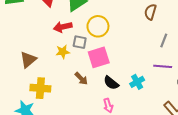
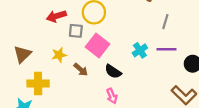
yellow star: (63, 52) -> (59, 55), moved
pink square: (99, 57) -> (98, 45), turned -30
cyan cross: (137, 82) -> (140, 50), moved

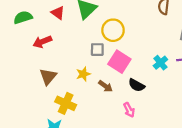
red arrow: (56, 16) -> (42, 42), moved
yellow cross: (38, 84) -> (66, 103), turned 30
pink arrow: (112, 96) -> (129, 110), moved

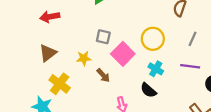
yellow circle: (113, 30) -> (153, 39), moved
cyan cross: (160, 63) -> (156, 69), moved, turned -32
black semicircle: (137, 85) -> (148, 90), moved

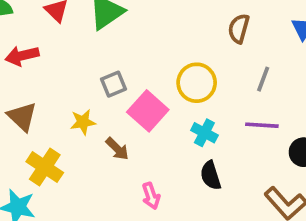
gray square: (103, 37) -> (113, 84), turned -32
brown triangle: (48, 53) -> (22, 117), turned -36
black semicircle: (148, 90) -> (211, 175), moved, turned 35

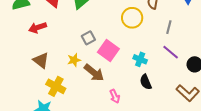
yellow circle: (197, 83) -> (132, 18), moved
purple line: (262, 125) -> (171, 52), turned 42
brown arrow: (117, 149) -> (94, 73), size x1.5

